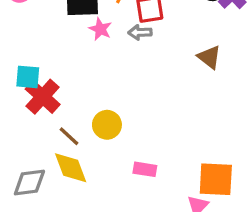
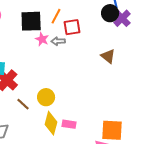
gray arrow: (140, 32) -> (58, 41), moved
yellow diamond: (71, 168) -> (51, 123), moved, turned 35

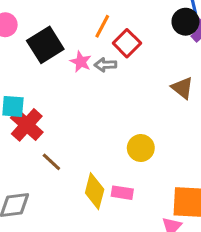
black square: (31, 21) -> (45, 45), moved, turned -30
red square: (72, 27) -> (127, 43), turned -36
yellow circle: (46, 97) -> (141, 148), moved

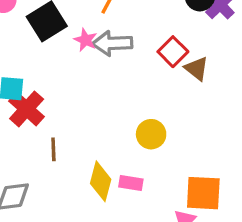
red square: (127, 43) -> (173, 52), moved
gray arrow: (105, 65) -> (112, 43), size x1.6
brown line: (51, 162) -> (53, 149), turned 45

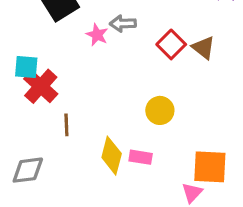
pink star: (85, 40) -> (97, 35), moved
gray arrow: (112, 43) -> (123, 23), size x0.7
red square: (173, 52) -> (171, 44), moved

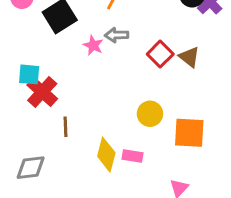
orange square: (210, 167) -> (189, 133), moved

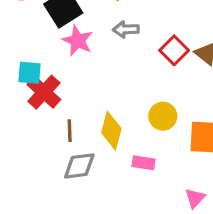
pink star: (93, 45) -> (78, 41), moved, size x1.4
yellow diamond: (106, 155) -> (111, 131), moved
gray diamond: (31, 168) -> (79, 166), moved

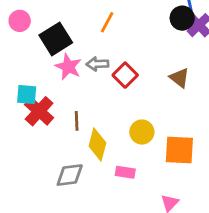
gray arrow: (126, 29) -> (97, 64), moved
red square: (174, 50) -> (125, 75), moved
brown line: (70, 131) -> (77, 121), moved

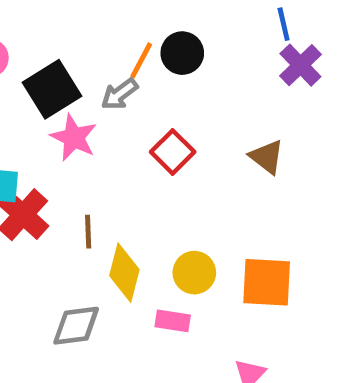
black circle: (182, 18) -> (182, 53), moved
gray arrow: (97, 64) -> (120, 94), moved, turned -35
yellow circle: (142, 132) -> (194, 273), moved

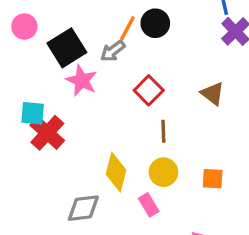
brown line: (88, 232) -> (163, 131), moved
orange square: (267, 282) -> (213, 179), size x0.6
pink rectangle: (173, 321) -> (149, 205), turned 50

